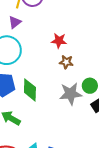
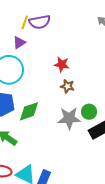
green diamond: (30, 90) -> (29, 111), turned 65

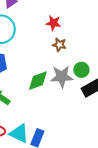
green diamond: (29, 111) -> (38, 81), moved

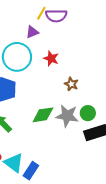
red star: (53, 23) -> (51, 58), moved

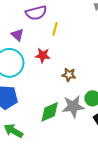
yellow line: (41, 13) -> (55, 29), moved
purple triangle: (32, 32) -> (17, 35), turned -40

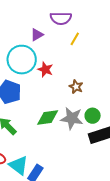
purple triangle: (17, 35) -> (37, 35), turned 32
red star: (43, 55) -> (45, 69), moved

